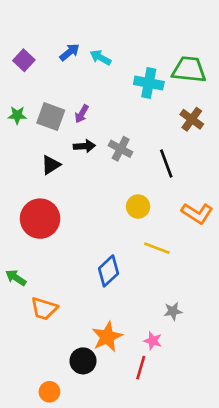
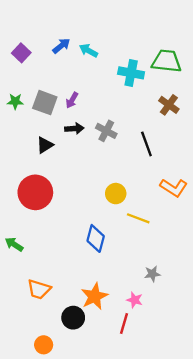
yellow circle: (138, 207) -> (116, 194), moved
blue diamond: (108, 271) -> (96, 238), turned -32
orange trapezoid: (44, 309) -> (39, 289), moved

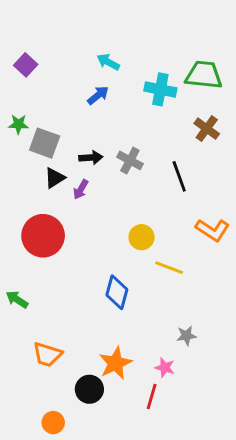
blue arrow: (61, 46) -> (98, 95), moved
purple arrow: (72, 100) -> (81, 189), moved
gray square: (45, 103) -> (45, 143), moved

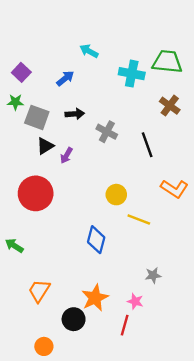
purple square: (26, 65) -> (21, 72), moved
blue arrow: (98, 95) -> (65, 78), moved
black arrow: (91, 158) -> (75, 114), moved
orange trapezoid: (47, 354) -> (39, 291), turned 105

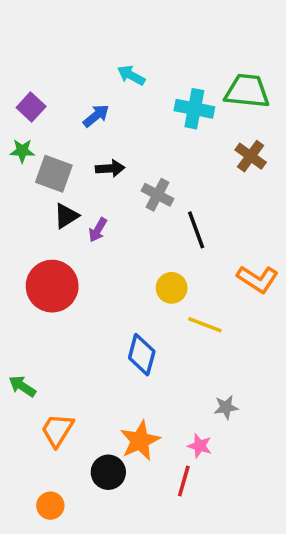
black line: (147, 145) -> (196, 230), moved
green arrow: (14, 246) -> (22, 386), moved
orange circle: (44, 346) -> (50, 506), moved

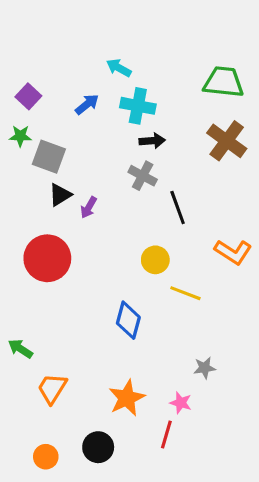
cyan cross: (194, 109) -> (138, 106), moved
brown cross: (251, 156) -> (227, 141), size x1.4
black arrow: (110, 168) -> (152, 141), moved
black circle: (108, 472) -> (98, 447), moved

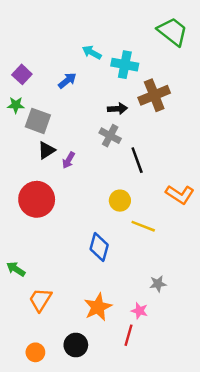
green trapezoid: (224, 82) -> (173, 32), moved, turned 32
cyan cross: (138, 106) -> (125, 65), moved
brown cross: (227, 141) -> (154, 95), moved, turned 32

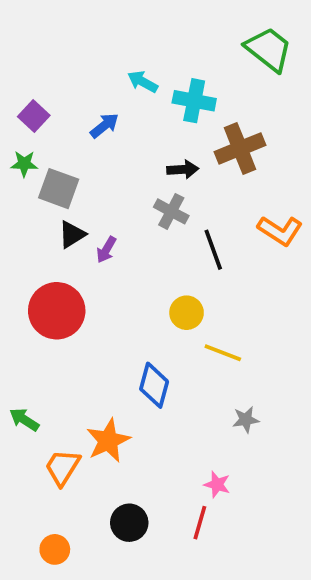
orange L-shape: (180, 194) -> (280, 231), moved
gray star: (158, 284) -> (246, 420), moved
orange star: (98, 307) -> (108, 441), moved
black circle: (76, 345) -> (129, 523), moved

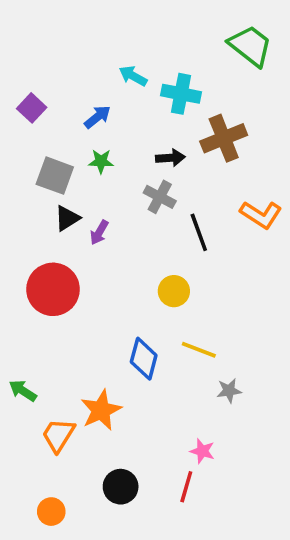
green star: (24, 164) -> (101, 161), moved
yellow line: (223, 353) -> (199, 350), moved

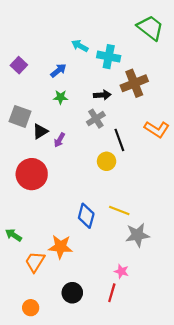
gray square: (55, 176) -> (20, 116), moved
gray cross: (160, 197) -> (96, 119), turned 30
yellow circle: (174, 291) -> (107, 161), moved
gray star: (229, 391) -> (137, 235), size x1.6
orange star: (101, 410) -> (61, 247), turned 30

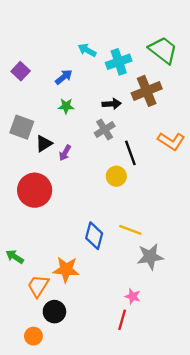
green trapezoid: (150, 28) -> (163, 50), moved
cyan cross: (109, 57) -> (119, 62), turned -30
black circle: (72, 293) -> (54, 312), moved

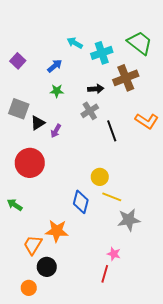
yellow circle: (116, 176) -> (100, 177), moved
green arrow: (15, 257) -> (15, 205), moved

